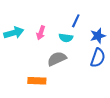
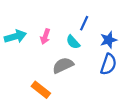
cyan semicircle: (66, 38) -> (73, 42), turned 40
orange rectangle: (37, 81) -> (41, 90), turned 36

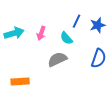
blue star: (108, 40) -> (98, 25), moved
orange rectangle: (41, 90) -> (20, 81), moved, turned -42

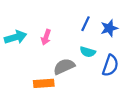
cyan semicircle: (66, 38) -> (88, 52), moved, turned -32
orange rectangle: (20, 81) -> (44, 83), moved

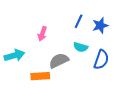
cyan arrow: (16, 37) -> (14, 55), moved

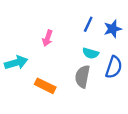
gray semicircle: (59, 61) -> (82, 77), moved, turned -54
orange rectangle: (40, 76) -> (45, 86), turned 30

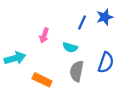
blue star: (113, 29) -> (105, 17), moved
cyan semicircle: (91, 53) -> (70, 47), moved

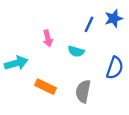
pink arrow: (44, 35) -> (48, 38), turned -32
gray semicircle: (77, 71) -> (83, 91), moved

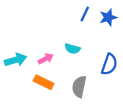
blue line: (89, 24) -> (85, 14), moved
pink arrow: (48, 38) -> (46, 59), moved, turned -104

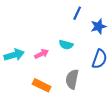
blue star: (108, 17) -> (98, 26), moved
orange rectangle: (43, 82) -> (42, 85), moved

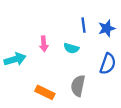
blue line: (77, 13) -> (83, 25), moved, turned -32
pink arrow: (42, 54) -> (44, 44), moved, turned 112

